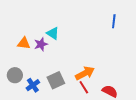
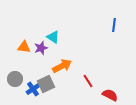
orange arrow: (85, 73) -> (62, 66), moved
gray square: (56, 80) -> (46, 84), moved
red line: (84, 87) -> (88, 81), moved

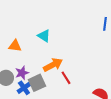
purple star: (41, 48) -> (22, 73), moved
red line: (88, 81) -> (66, 78), moved

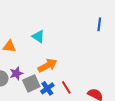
red line: (66, 78) -> (66, 87), moved
blue cross: (24, 88) -> (47, 88), moved

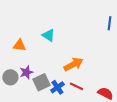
orange arrow: (47, 65) -> (73, 64), moved
red line: (66, 87) -> (76, 86), turned -32

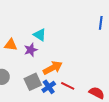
orange arrow: (73, 64) -> (53, 68), moved
purple star: (26, 72) -> (31, 50), moved

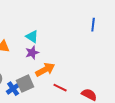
purple star: (31, 50) -> (32, 53), moved
blue cross: (49, 87) -> (13, 89), moved

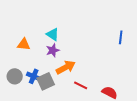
blue line: (93, 25) -> (121, 37), moved
blue cross: (13, 89) -> (34, 76), moved, turned -32

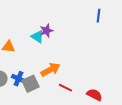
blue line: (121, 37) -> (98, 16), moved
purple star: (53, 50) -> (46, 31), moved

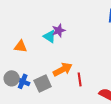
blue cross: (18, 79) -> (23, 81), moved
red line: (65, 88) -> (80, 79), moved, turned 56

